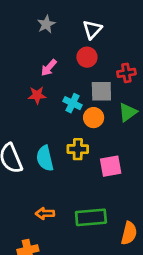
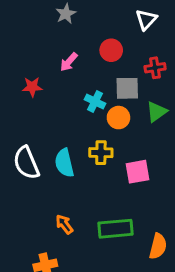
white triangle: (92, 30) -> (146, 20), moved
red star: (37, 95) -> (32, 87), moved
orange arrow: (45, 213) -> (64, 224), turned 54

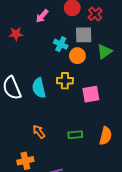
red cross: (155, 68) -> (95, 14), moved, turned -32
green rectangle: (116, 229) -> (75, 135), size x0.6
orange semicircle: (158, 246) -> (106, 136), moved

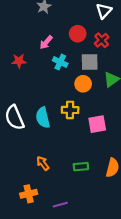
cyan cross: (61, 44) -> (60, 62), moved

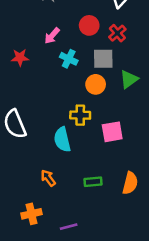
cyan semicircle: (43, 118) -> (62, 139), moved

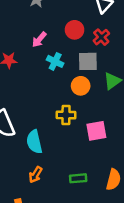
cyan semicircle: (62, 139) -> (34, 142), moved
orange arrow: (48, 178) -> (36, 175), turned -112

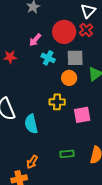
red circle: (75, 30) -> (64, 32), size x1.5
red cross: (101, 37) -> (86, 30), moved
orange arrow: (36, 175) -> (32, 162), moved

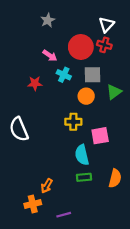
red cross: (86, 30) -> (104, 45), turned -32
pink arrow: (35, 40) -> (50, 56), turned -96
red star: (10, 57) -> (35, 83), moved
cyan semicircle: (31, 124) -> (82, 155), moved

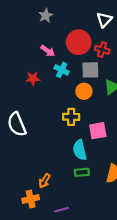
red cross: (104, 45) -> (102, 50), moved

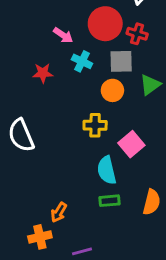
pink square: (98, 131) -> (131, 144), turned -30

